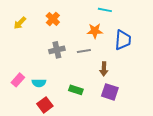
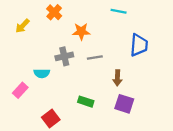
orange cross: (53, 19) -> (54, 12), moved
orange star: (95, 31) -> (81, 32), moved
cyan semicircle: (39, 83) -> (42, 73), moved

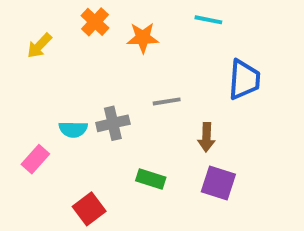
orange star: (81, 32) -> (143, 38), moved
gray cross: (64, 56) -> (113, 123), moved

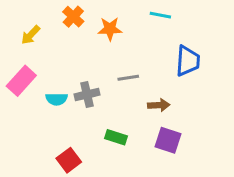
brown arrow: (206, 137) -> (159, 105), turned -95
pink rectangle: (35, 159) -> (21, 81), moved, size x1.4

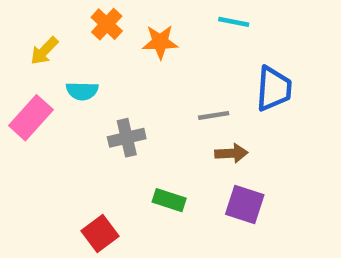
gray line: (128, 78) -> (214, 115), moved
cyan semicircle: (56, 99) -> (82, 91), moved

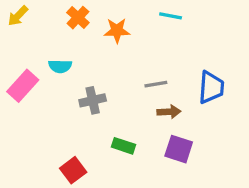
yellow arrow: (44, 51) -> (18, 16), moved
blue trapezoid: (274, 89) -> (211, 87), moved

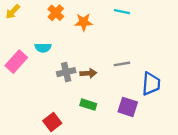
gray line: (156, 84) -> (122, 64), moved
blue trapezoid: (211, 87) -> (151, 84), moved
brown arrow: (169, 112) -> (88, 73), moved

